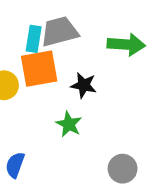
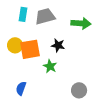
cyan rectangle: (34, 39) -> (23, 14), moved
orange square: (39, 69) -> (30, 49), moved

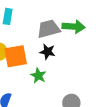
gray trapezoid: (45, 16) -> (49, 29), moved

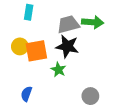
black star: (47, 52) -> (67, 46), size x1.5

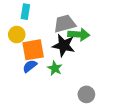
green arrow: (93, 22) -> (79, 35), moved
yellow circle: (20, 46) -> (17, 35), moved
blue semicircle: (26, 94) -> (30, 66), moved, turned 32

